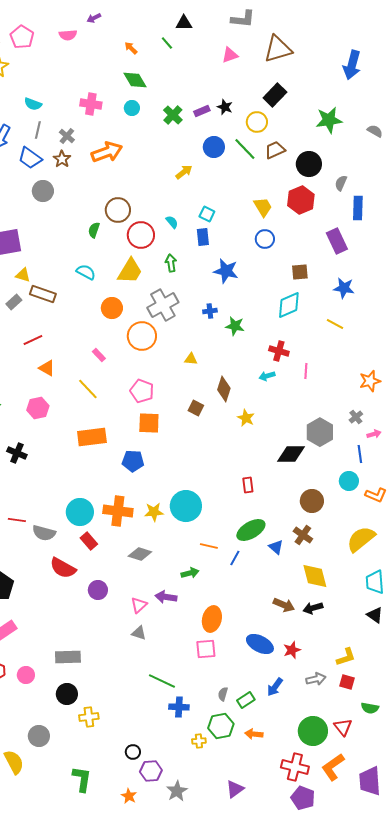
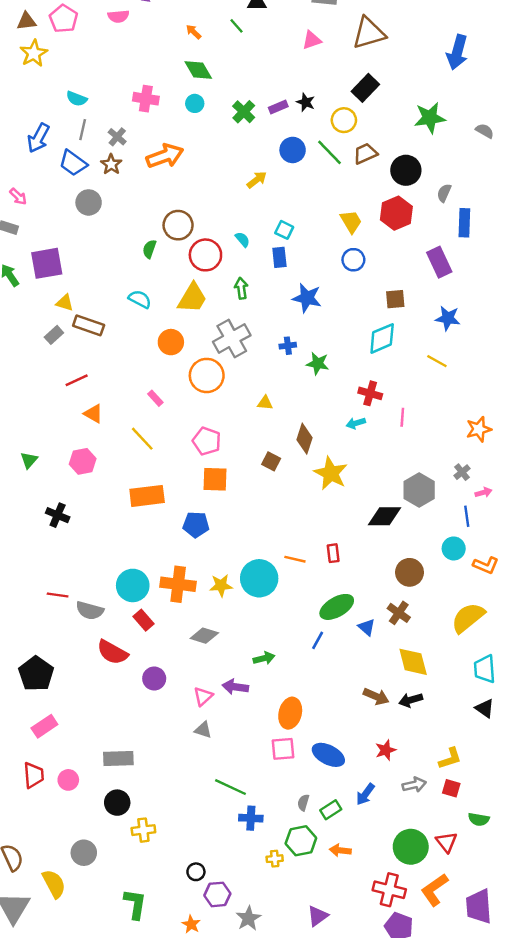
yellow star: (246, 418) -> (331, 473), size x1.6
orange line: (209, 546) -> (295, 559), moved
blue ellipse: (260, 644) -> (328, 755), moved

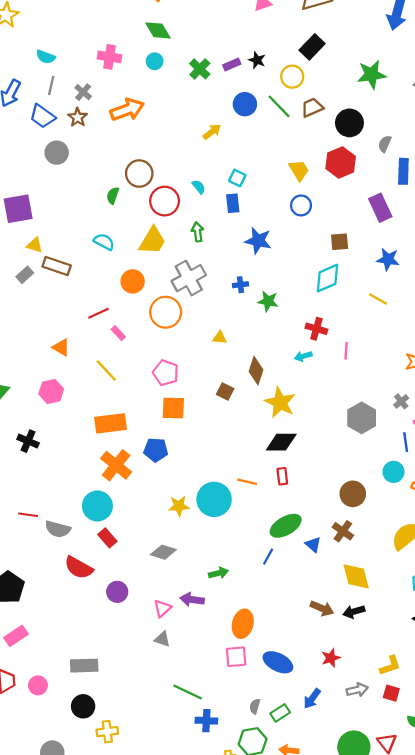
red line: (77, 380) -> (98, 313), moved
black diamond: (384, 516) -> (281, 442), moved
orange cross: (178, 584) -> (116, 465), moved, turned 32

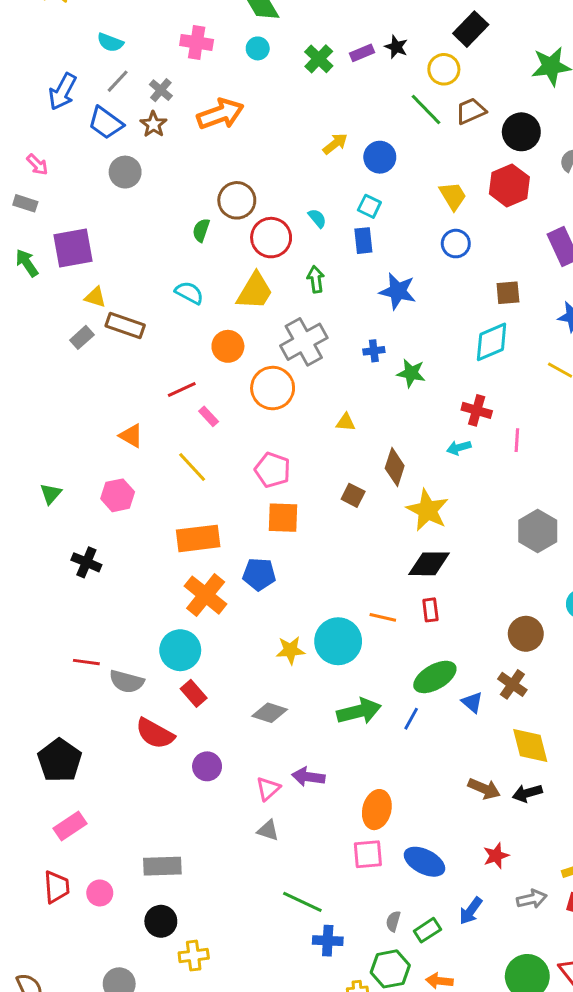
gray line: (51, 85) -> (118, 81), turned 30
blue circle: (245, 104) -> (380, 157), moved
green arrow: (218, 573) -> (359, 711), moved, size x1.6

